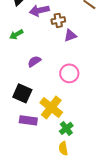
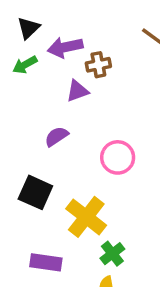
green arrow: (16, 34) -> (25, 65), moved
purple triangle: (70, 35) -> (77, 91), moved
purple rectangle: (28, 120) -> (46, 262), moved

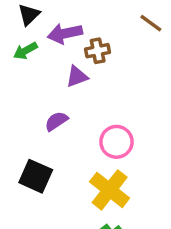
yellow cross: (86, 217) -> (110, 190), moved

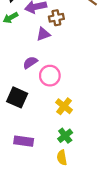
pink circle: (116, 142) -> (50, 76), moved
yellow cross: (110, 190) -> (64, 106), size x0.7

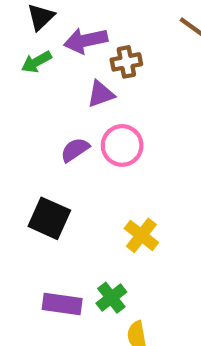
pink circle: (50, 76) -> (122, 145), moved
green cross: (65, 136) -> (111, 298), moved

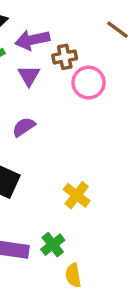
purple triangle: (101, 94) -> (29, 76), moved, turned -40
pink circle: (122, 145) -> (89, 83), moved

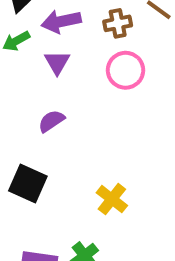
brown cross: (65, 57) -> (118, 23), moved

